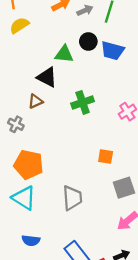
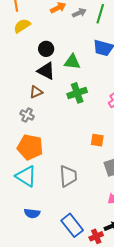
black circle: (88, 42) -> (46, 49), moved
green triangle: (64, 54) -> (72, 62), moved
gray cross: (16, 124) -> (27, 115), moved

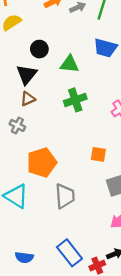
black triangle: (46, 71) -> (27, 74), moved, turned 42
orange pentagon: (30, 147) -> (42, 162), moved, turned -30
blue semicircle: (32, 213) -> (24, 257), moved

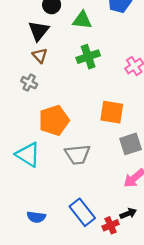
brown triangle: (28, 99) -> (40, 55), turned -49
orange square: (98, 154) -> (112, 112), size x1.5
gray trapezoid: (65, 196) -> (78, 155), turned 88

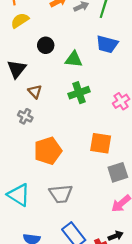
black triangle: (39, 31) -> (17, 69), moved
cyan triangle: (28, 155) -> (19, 195), moved
gray trapezoid: (78, 155) -> (61, 194), moved

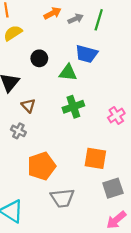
blue trapezoid: (107, 44) -> (87, 54), moved
gray trapezoid: (61, 194) -> (62, 198), moved

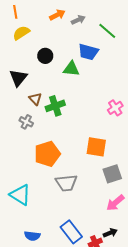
green line: (99, 20) -> (107, 31), moved, turned -66
green cross: (73, 107) -> (55, 106), moved

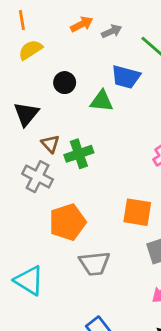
gray cross: (26, 122) -> (38, 177), size x1.5

